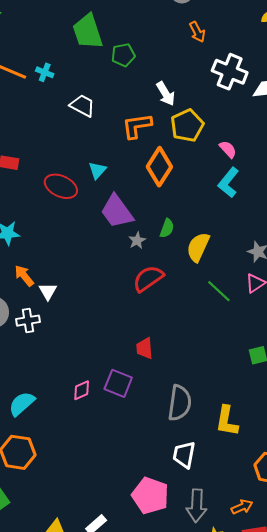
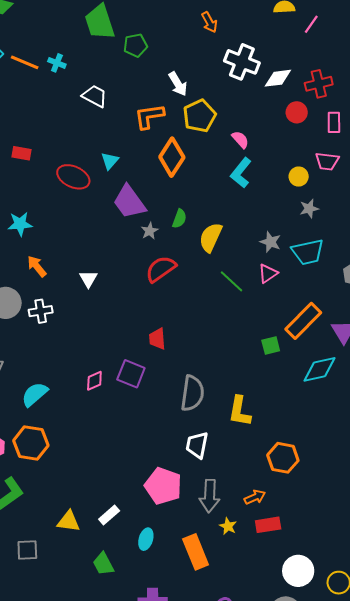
white triangle: (48, 291) -> (88, 279), moved

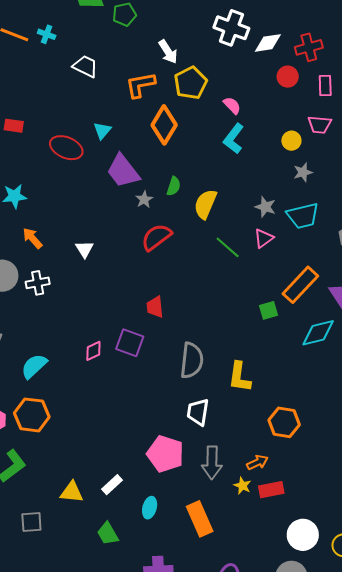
yellow star: (228, 526) -> (242, 486), moved

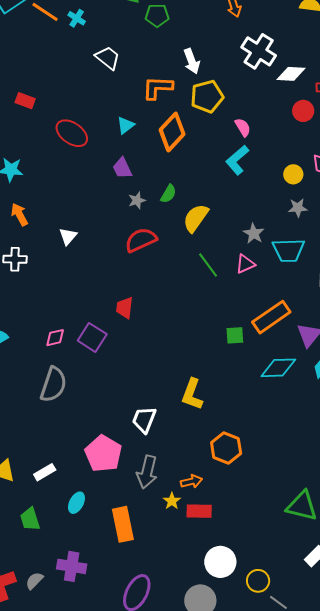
cyan triangle: (102, 131) -> (126, 125), moved
purple trapezoid: (123, 171) -> (122, 168), size x0.6
gray semicircle: (192, 360) -> (53, 385), moved

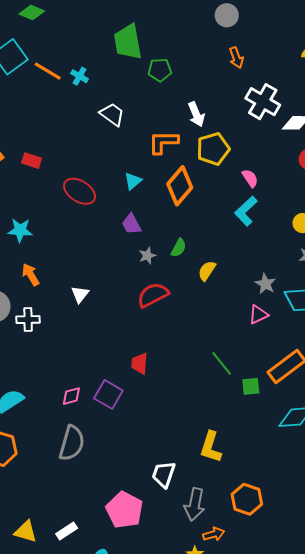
yellow semicircle: (196, 218) -> (207, 271), size x0.7
green line: (208, 265) -> (222, 363), moved
gray arrow: (147, 472) -> (195, 504), moved

